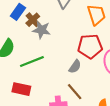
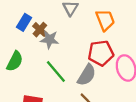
green line: (32, 62) -> (56, 71), moved, turned 75
gray semicircle: (75, 67) -> (87, 75), size x1.5

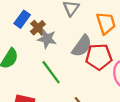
gray semicircle: (87, 75) -> (82, 46), moved

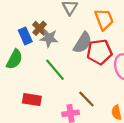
blue rectangle: (22, 19) -> (25, 36), moved, turned -56

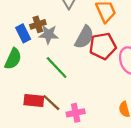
brown cross: (40, 28) -> (38, 24), turned 32
brown line: (86, 99) -> (51, 103), moved

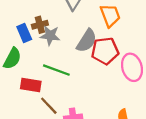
green line: (57, 68) -> (56, 70), turned -30
red rectangle: (34, 100) -> (31, 85), moved

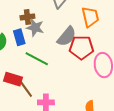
blue rectangle: (24, 33) -> (19, 37), moved
red rectangle: (31, 85) -> (13, 79), moved

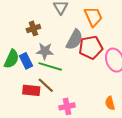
gray star: (35, 28) -> (45, 51), moved
blue rectangle: (19, 37) -> (26, 61), moved
brown line: (26, 89) -> (46, 85), moved

